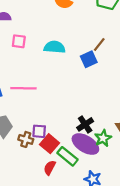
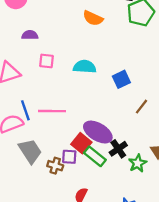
brown line: (99, 45) -> (142, 107), moved
red square: (50, 144) -> (81, 143), moved
purple ellipse: (85, 144) -> (98, 132), moved
green rectangle: (68, 156) -> (95, 156), moved

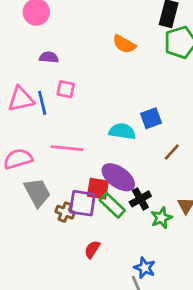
cyan semicircle: (85, 67) -> (122, 131), moved
blue line: (25, 110) -> (42, 103), moved
red square: (81, 143) -> (98, 189), turned -36
purple square: (69, 157) -> (82, 203), size x1.5

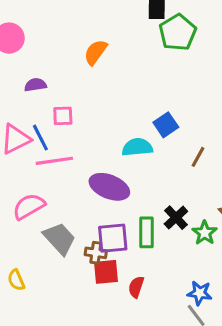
orange semicircle: (124, 44) -> (96, 52), moved, turned 110
pink line: (67, 148) -> (54, 161), moved
purple ellipse: (118, 177) -> (109, 187), moved
red square: (98, 189) -> (106, 272), moved
green rectangle: (112, 205) -> (146, 232), turned 60

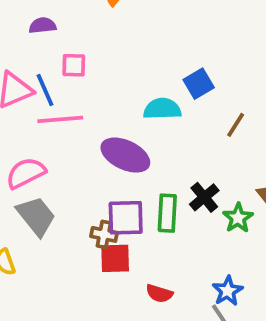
gray trapezoid: (59, 239) -> (36, 216), moved
red semicircle: (136, 287) -> (159, 294), moved, turned -95
blue star: (200, 293) -> (228, 291), turned 30

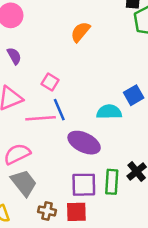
purple semicircle: (43, 25) -> (14, 56), moved, turned 66
pink square: (74, 65) -> (50, 82), turned 30
blue line: (45, 90) -> (59, 110), moved
brown cross: (104, 234) -> (47, 211), moved

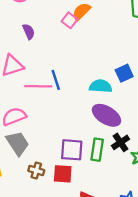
purple semicircle: (14, 56) -> (29, 32), moved
pink square: (50, 82) -> (69, 20), moved
purple ellipse: (84, 143) -> (106, 115), moved

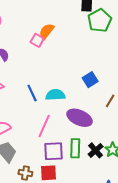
pink line: (38, 86) -> (44, 126), moved, turned -60
cyan semicircle: (101, 86) -> (55, 95), moved
black cross: (120, 142) -> (96, 150), moved

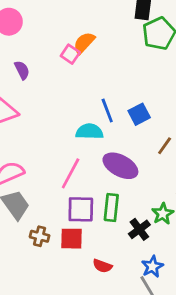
blue line: (32, 93) -> (107, 110), moved
black cross: (96, 150) -> (139, 229), moved

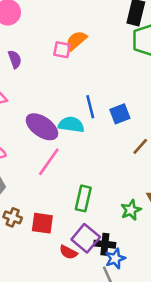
pink square: (70, 54) -> (62, 50), turned -30
purple ellipse: (120, 166) -> (42, 127), moved
purple square: (81, 209) -> (86, 238), moved, turned 32
black cross: (139, 229) -> (105, 244), moved, turned 36

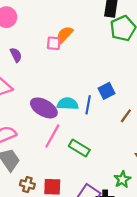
blue line: (90, 107) -> (88, 105), moved, turned 30
green rectangle: (83, 198) -> (79, 148), moved, turned -66
green star: (131, 210) -> (122, 179), moved

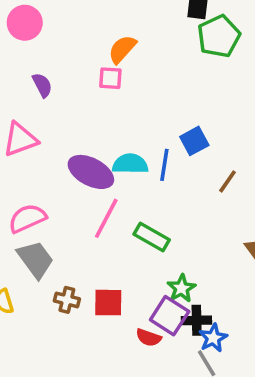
pink square: (54, 43) -> (110, 78), moved
green star: (122, 179) -> (181, 288), moved

